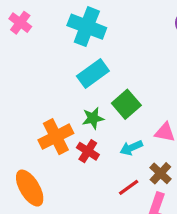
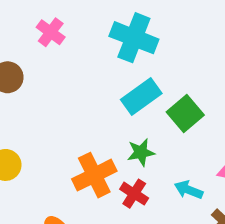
green square: (126, 104) -> (185, 113), moved
cyan arrow: (131, 148) -> (189, 190), turned 45

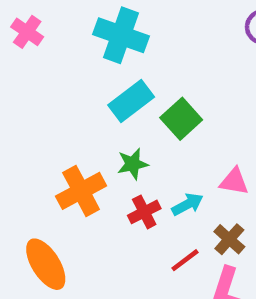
cyan arrow: (189, 190) -> (187, 204), turned 132
red cross: (134, 194) -> (144, 212), moved, turned 32

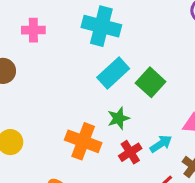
pink cross: (27, 32) -> (33, 30), turned -30
orange cross: (81, 191) -> (83, 141), turned -36

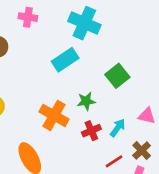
cyan rectangle: (113, 73) -> (65, 60), moved
cyan arrow: (161, 144) -> (118, 128), turned -30

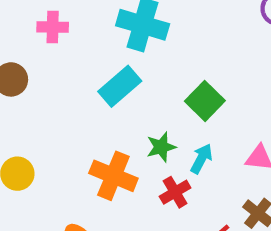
cyan arrow: (118, 128) -> (201, 159), moved

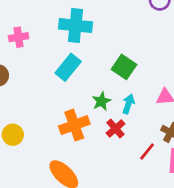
orange cross: (113, 176) -> (74, 125), turned -32

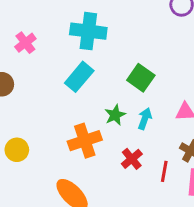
pink cross: (19, 37) -> (25, 43), turned -30
red cross: (115, 128) -> (132, 159), moved
red line: (147, 152) -> (164, 171), turned -30

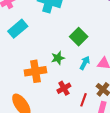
cyan rectangle: (79, 77) -> (18, 29), moved
cyan arrow: (145, 119) -> (85, 63), moved

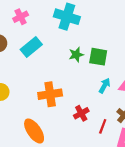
green square: (79, 37) -> (98, 57), turned -36
green star: (58, 58) -> (76, 55), moved

